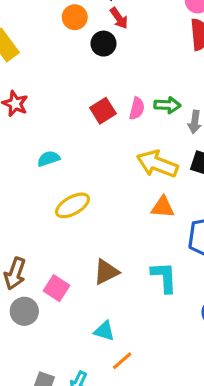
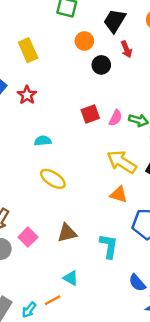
red arrow: (119, 18) -> (126, 49), moved
yellow ellipse: (73, 205) -> (53, 179), turned 50
cyan triangle: (104, 331) -> (71, 278), moved
orange line: (122, 361) -> (53, 300), moved

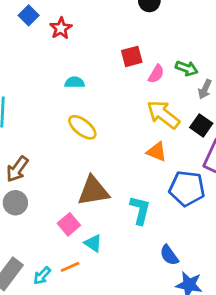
pink semicircle: (116, 118) -> (156, 74), moved
brown triangle: (67, 233) -> (93, 191), size x1.4
pink square: (28, 237) -> (69, 224), moved

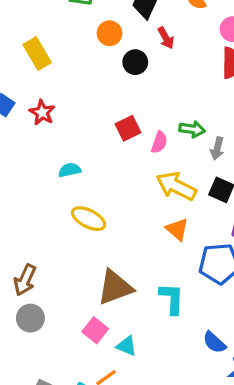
orange triangle: (157, 152) -> (177, 229), turned 30

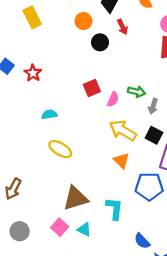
yellow rectangle: (37, 54) -> (32, 17), moved
gray circle: (30, 318) -> (20, 231), moved
cyan triangle: (127, 346) -> (84, 229), moved

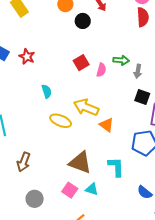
cyan semicircle: (49, 114) -> (47, 91), turned 88
yellow arrow: (123, 131) -> (86, 107), moved
orange triangle: (121, 161) -> (106, 125), moved
brown triangle: (76, 198) -> (80, 163), turned 45

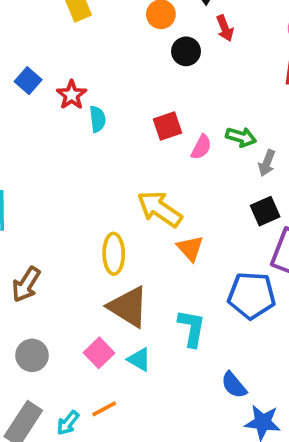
cyan semicircle: (47, 91) -> (98, 119), moved
black square: (142, 97) -> (265, 211), turned 35
yellow ellipse: (61, 121) -> (114, 254), moved, turned 55

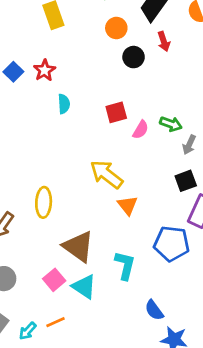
red star: (72, 95) -> (45, 70), moved
yellow ellipse: (114, 254) -> (44, 202), moved
cyan triangle: (139, 360) -> (84, 287), size x1.4

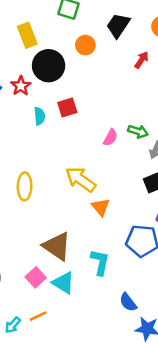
red arrow: (164, 41) -> (142, 60), moved, turned -126
black circle: (134, 57) -> (49, 66), moved, size x1.6
red square: (116, 112) -> (67, 107), moved
yellow ellipse: (44, 202) -> (25, 186), moved

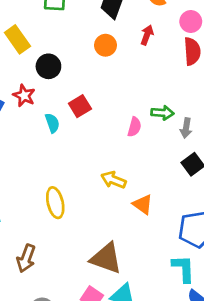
orange circle: (85, 45) -> (105, 45), moved
black circle: (49, 66) -> (48, 66), size x0.7
yellow arrow: (80, 179) -> (113, 180), size x0.7
cyan L-shape: (100, 262) -> (183, 269), moved

